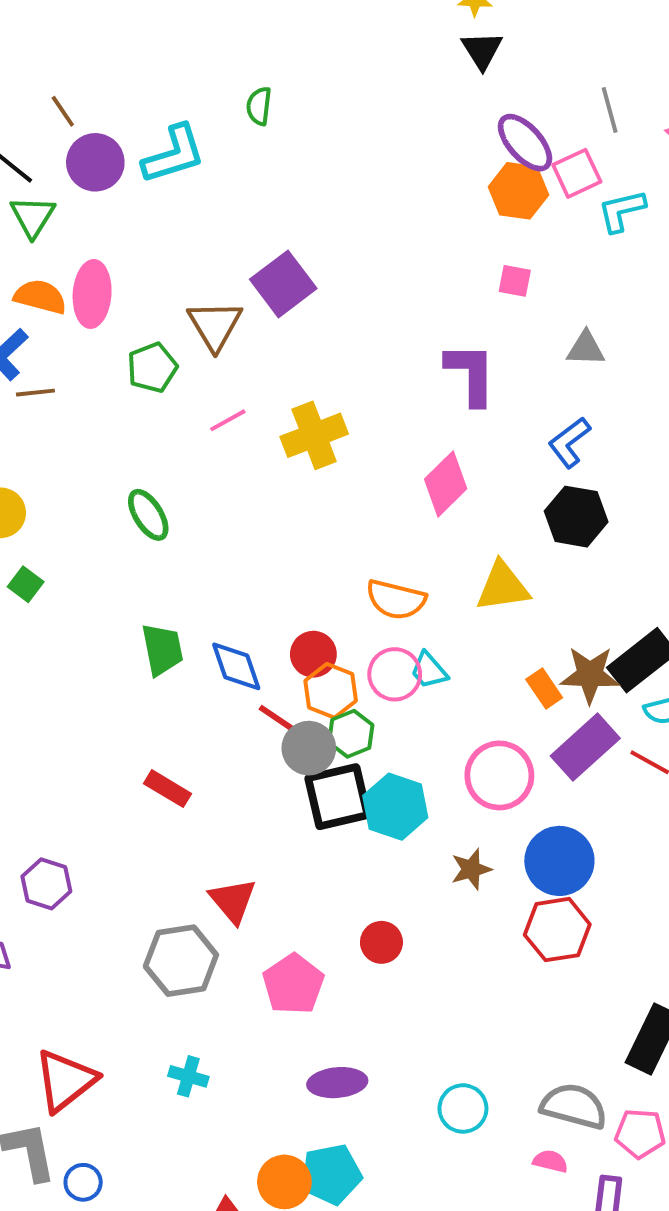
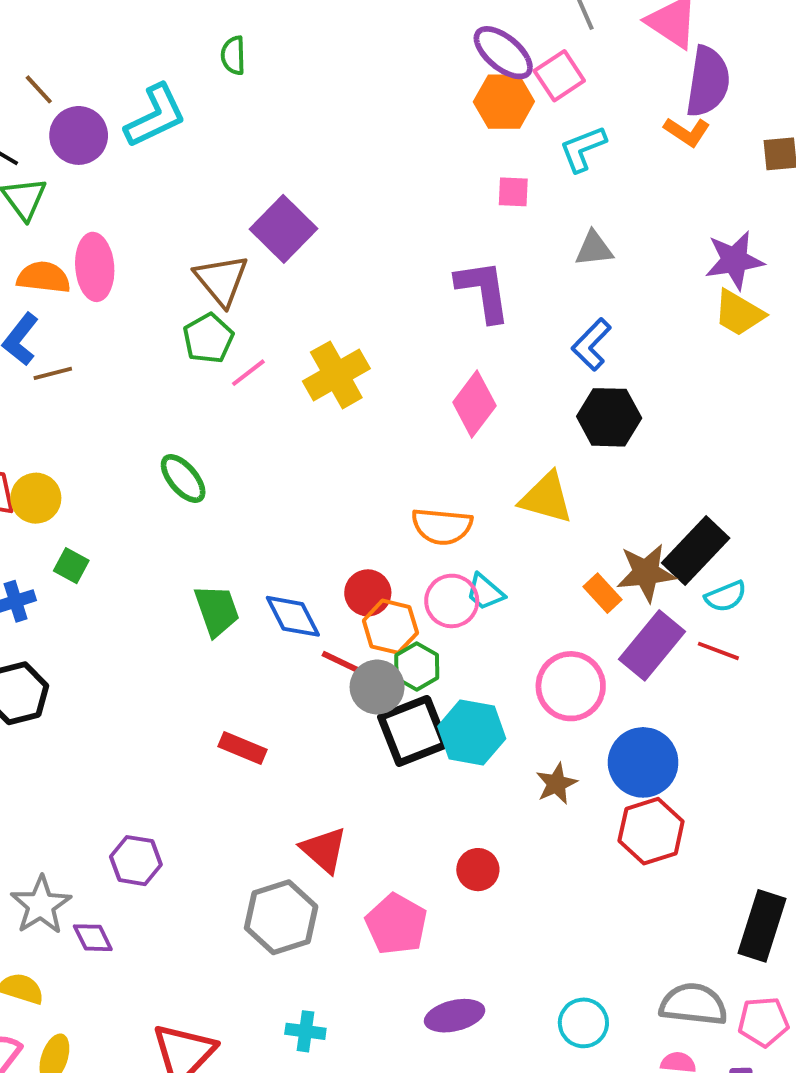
cyan L-shape: (622, 211) -> (583, 149), moved
green pentagon: (152, 368) -> (208, 338), moved
yellow triangle: (503, 587) -> (546, 498), turned 32

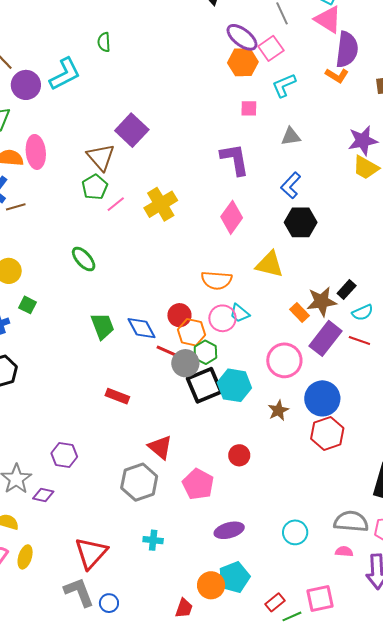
black rectangle: (696, 551) -> (347, 290), size x0.6
purple diamond: (93, 938) -> (43, 495), turned -50

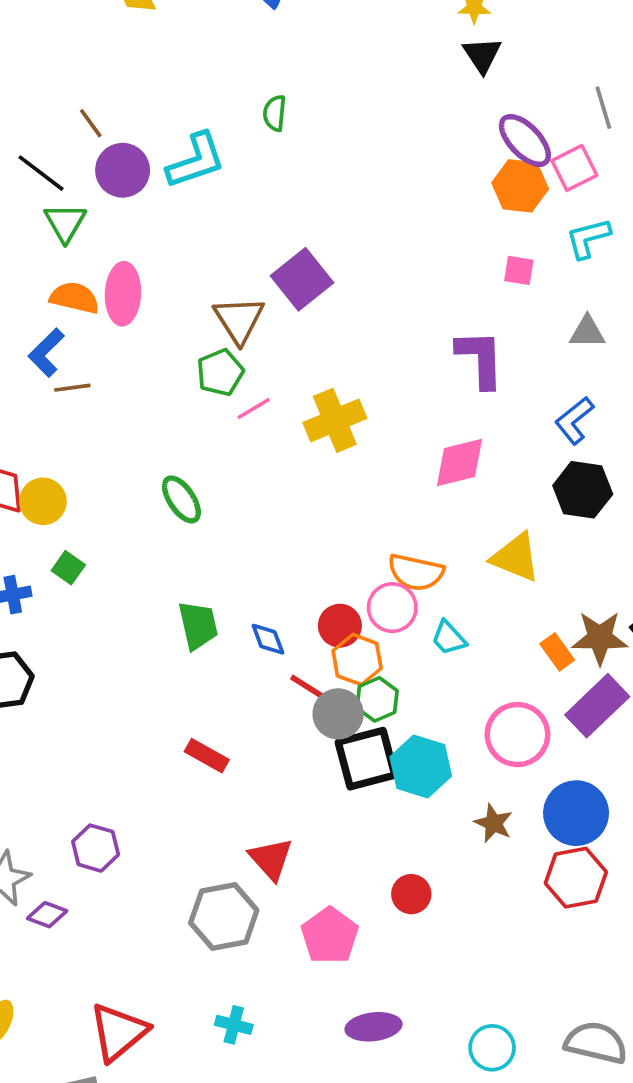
pink diamond: (232, 217) -> (459, 463), turned 32
pink circle: (222, 318) -> (392, 608), moved
blue diamond: (141, 328) -> (268, 639), size x0.7
brown star: (278, 410) -> (493, 823), turned -30

